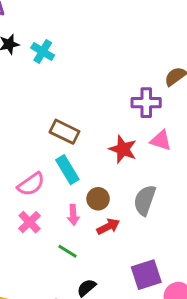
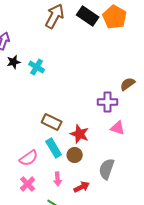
red star: (123, 149) -> (80, 134), moved
brown circle: (98, 199) -> (75, 155), moved

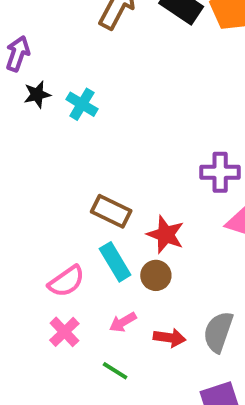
gray semicircle: (107, 169) -> (218, 332), moved
pink arrow: (58, 179) -> (123, 322), turned 64
red arrow: (82, 187) -> (170, 338), turned 35

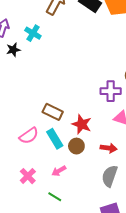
cyan cross: (82, 104) -> (33, 33), moved
pink semicircle: (66, 281) -> (29, 136), moved
red arrow: (170, 338) -> (109, 148), moved

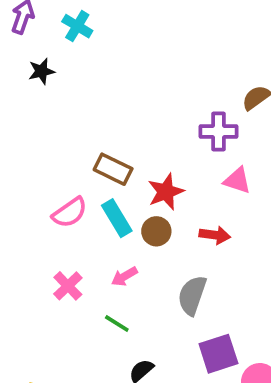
black star: (13, 50) -> (42, 71), moved
red star: (82, 124) -> (166, 192), turned 30
gray semicircle: (110, 176) -> (192, 295), moved

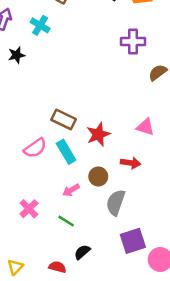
purple cross: (218, 132) -> (133, 41), moved
brown circle: (156, 231) -> (98, 176), moved
pink cross: (68, 286) -> (29, 209), moved

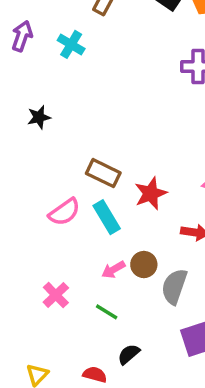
black star: (17, 55) -> (39, 117), moved
brown circle: (98, 176) -> (144, 265), moved

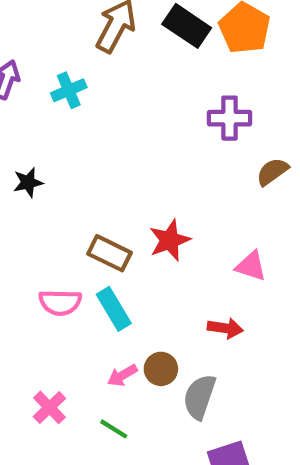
cyan cross: (71, 44) -> (69, 90), turned 36
red star: (151, 193) -> (170, 240), moved
pink semicircle: (64, 212) -> (60, 302), turned 36

